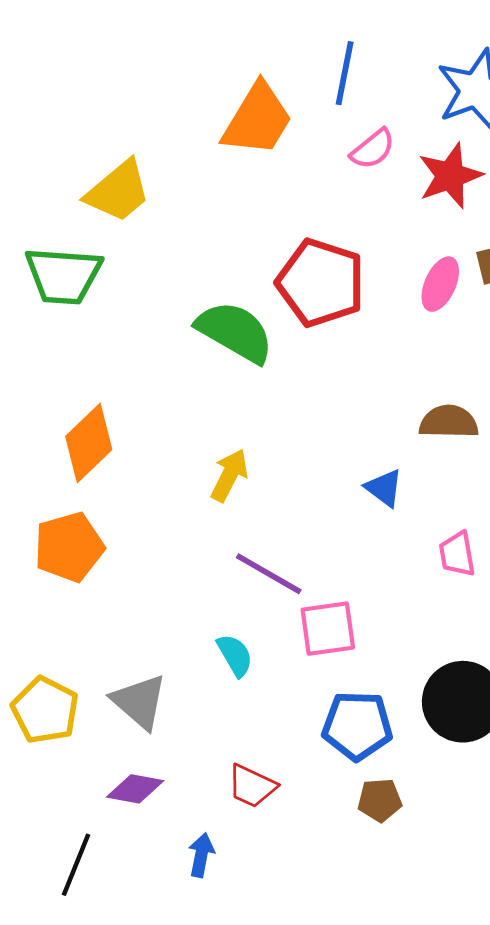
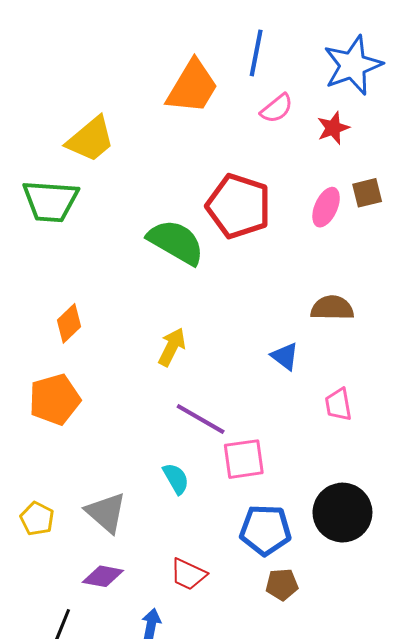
red star: (450, 176) -> (333, 128), size x0.7
orange diamond: (89, 443) -> (69, 323), size x0.7
yellow pentagon: (45, 710) -> (37, 519), size x0.7

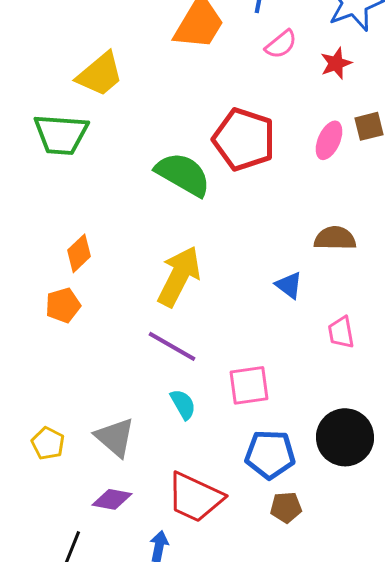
yellow arrow: (172, 347) -> (179, 276), size x1.6
orange pentagon: (55, 399) -> (63, 305), moved, size x0.7
purple line: (201, 419) -> (172, 346), moved
red trapezoid: (188, 574) -> (195, 497), size x1.6

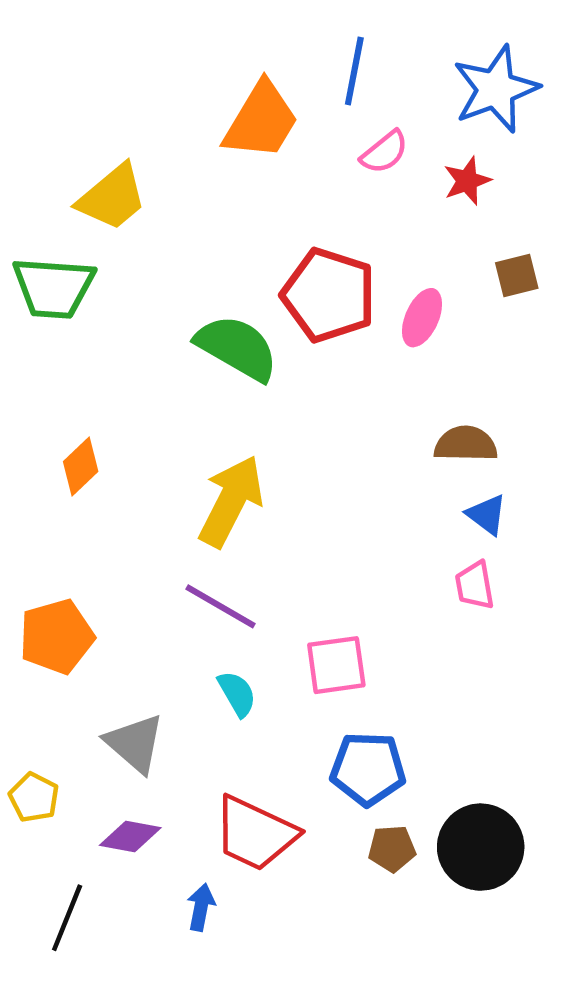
pink ellipse: (329, 140) -> (422, 318), moved
blue triangle: (289, 285) -> (487, 515), moved
orange pentagon: (63, 305) -> (57, 636), moved, size x1.4
black circle: (345, 437) -> (481, 847), moved
yellow pentagon: (48, 443) -> (34, 797), moved

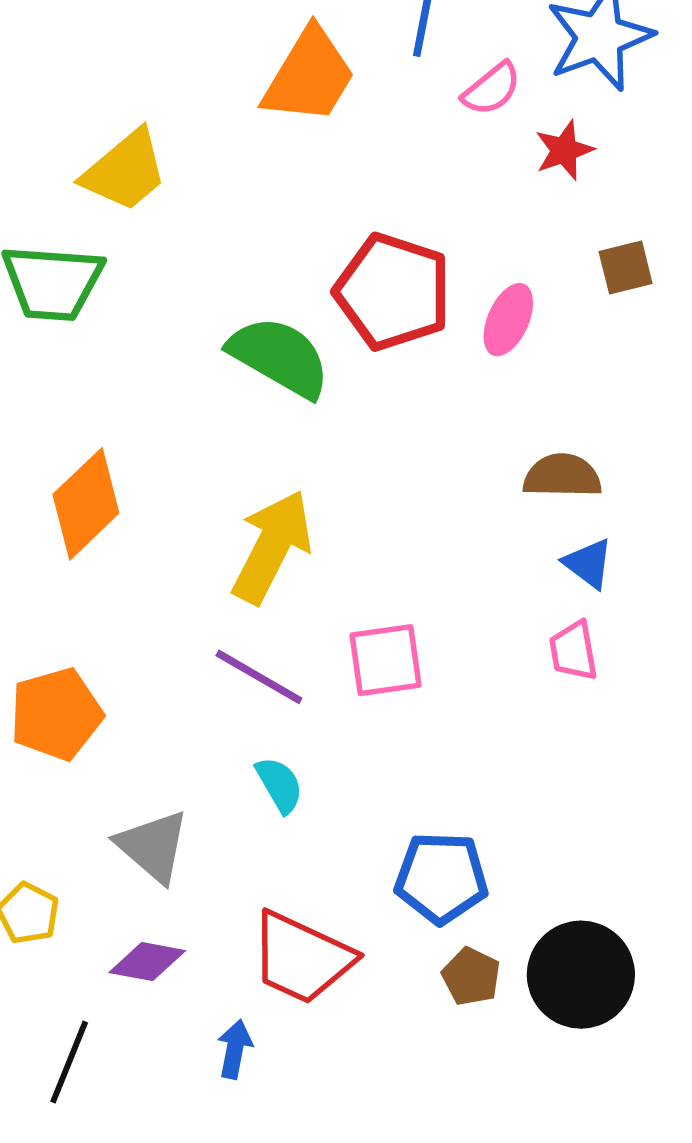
pink semicircle: (384, 152) -> (492, 89), moved
orange diamond: (81, 467) -> (86, 504), size x1.5
pink square: (336, 665) -> (386, 660), moved
brown pentagon: (392, 849) -> (471, 976), turned 30

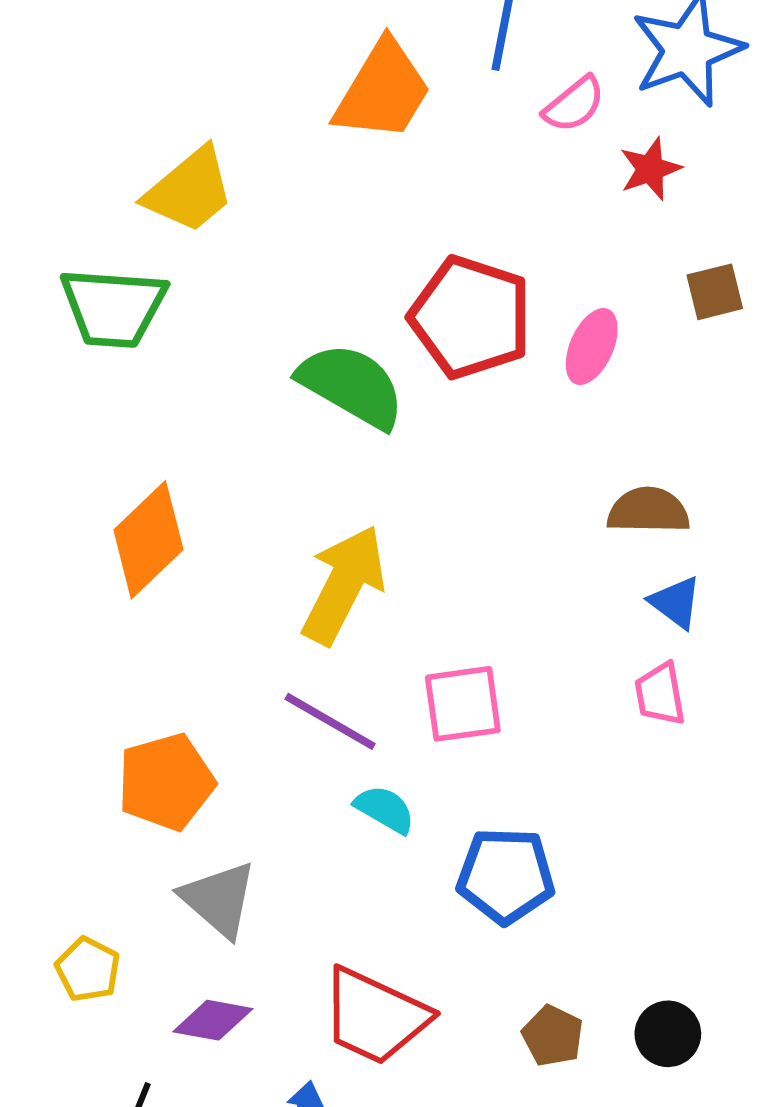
orange pentagon: (56, 714) -> (166, 782), moved
cyan semicircle: (279, 785) -> (385, 809), moved, turned -30
blue pentagon: (441, 878) -> (506, 876), moved
black circle: (581, 975) -> (668, 1034), size x0.6

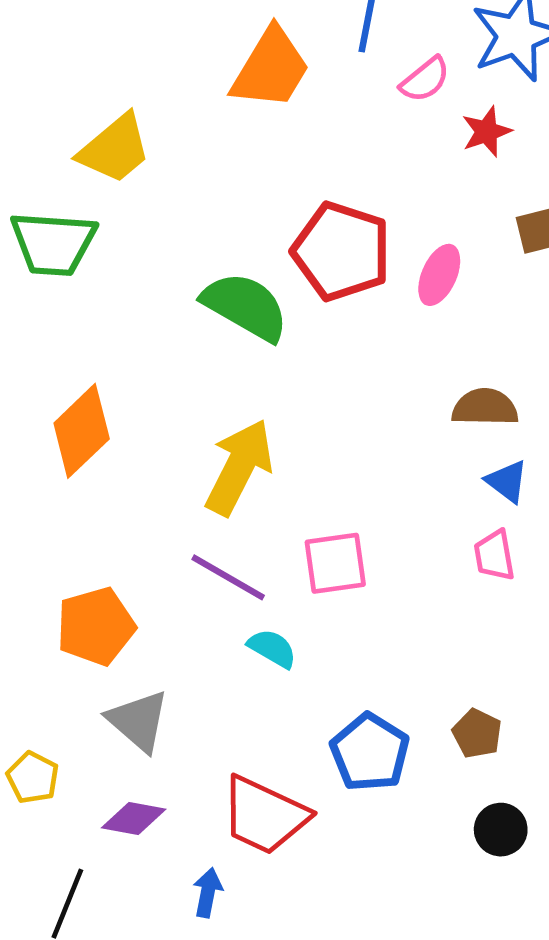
blue pentagon: (506, 876) -> (370, 752), moved, turned 30
brown pentagon: (553, 1036) -> (477, 733), moved

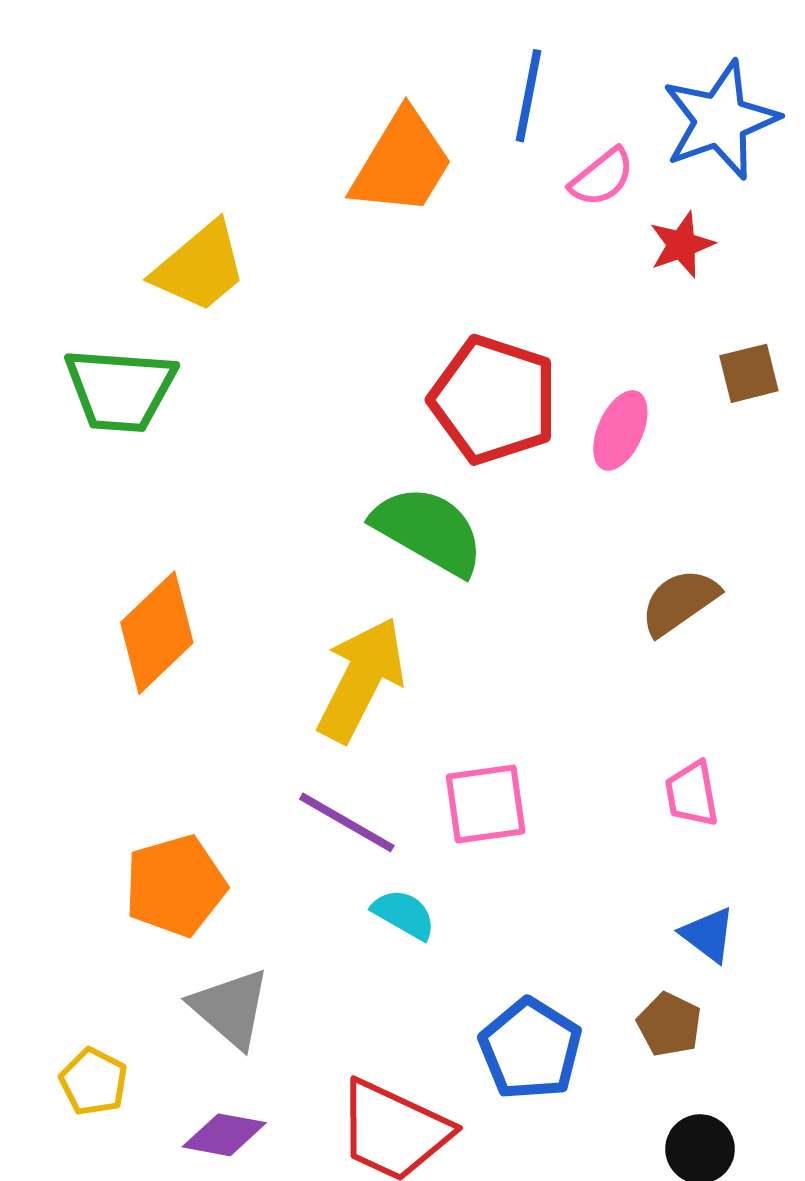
green semicircle: (245, 306) -> (428, 530), moved
brown semicircle: (485, 407) -> (680, 602), turned -36
blue triangle: (507, 481) -> (708, 935), moved

